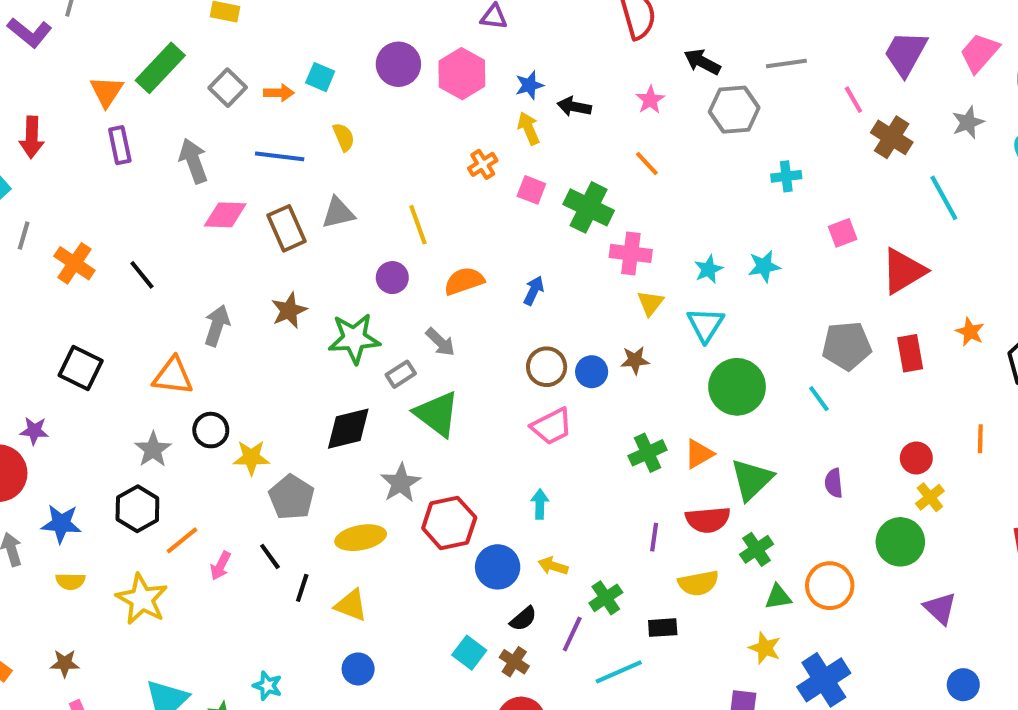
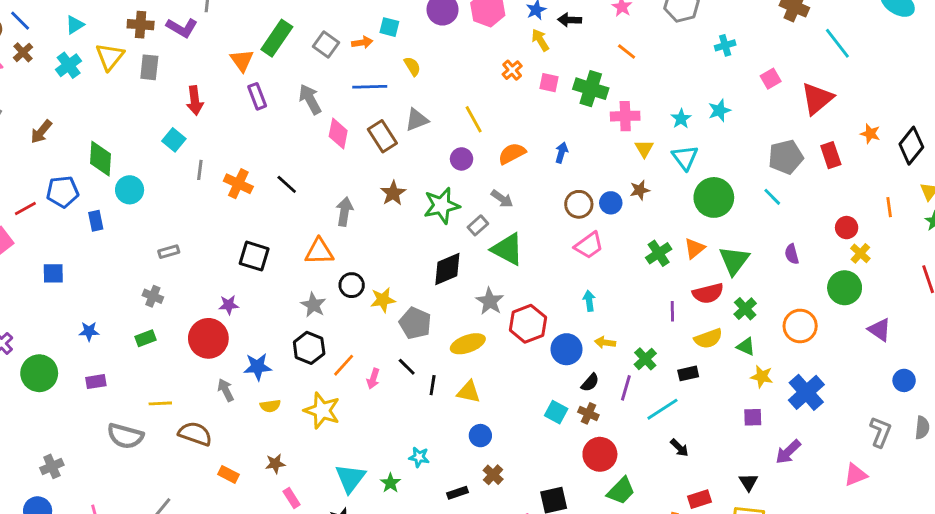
pink diamond: (225, 215) -> (338, 133), turned -72
green triangle: (778, 597) -> (746, 347), moved, turned 42

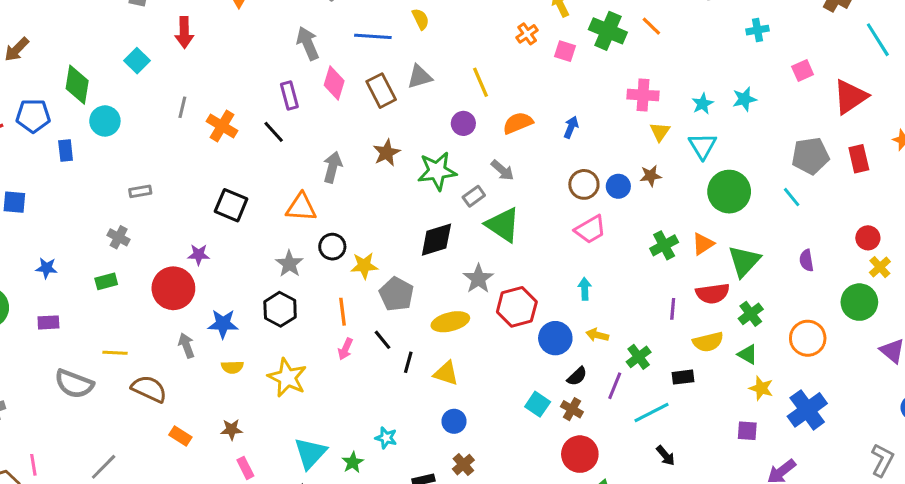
green cross: (591, 89) -> (608, 31), moved
purple rectangle: (257, 96) -> (289, 96), moved
cyan square: (174, 140) -> (137, 61), moved
orange line: (344, 365) -> (343, 312), moved, turned -55

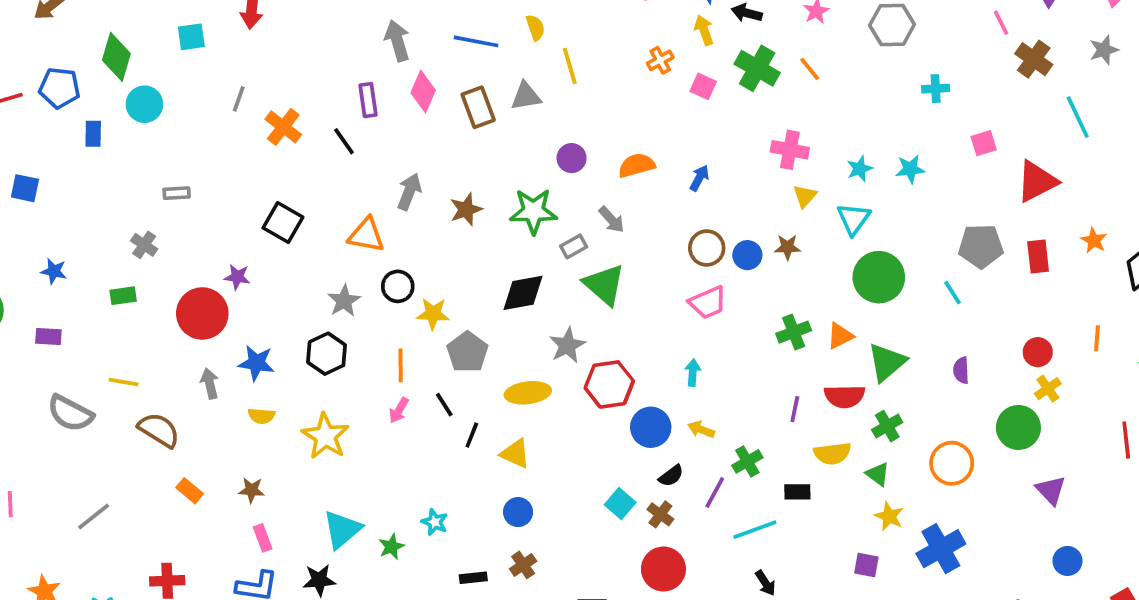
cyan square: (137, 61) -> (191, 37), turned 30
yellow line: (481, 82) -> (570, 66), moved
brown star: (387, 153) -> (466, 209), moved

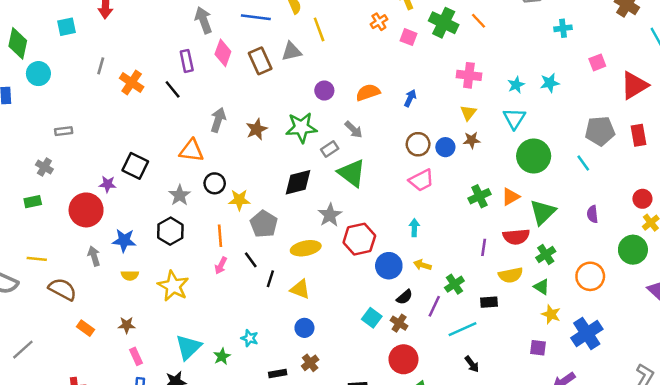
yellow triangle: (805, 196) -> (468, 113), moved
black square: (283, 223) -> (135, 166), moved

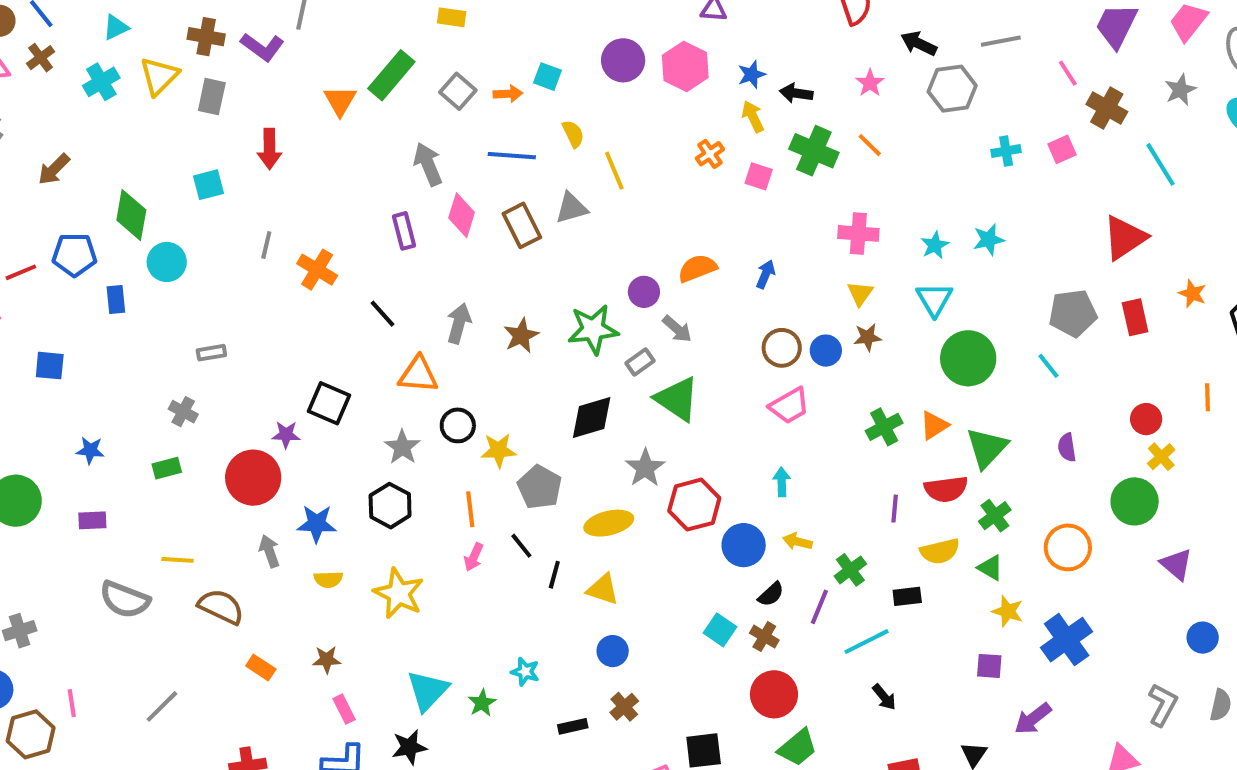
pink square: (597, 62) -> (1062, 149), moved
black line: (173, 89) -> (382, 314), moved
purple circle: (324, 90) -> (644, 292), moved

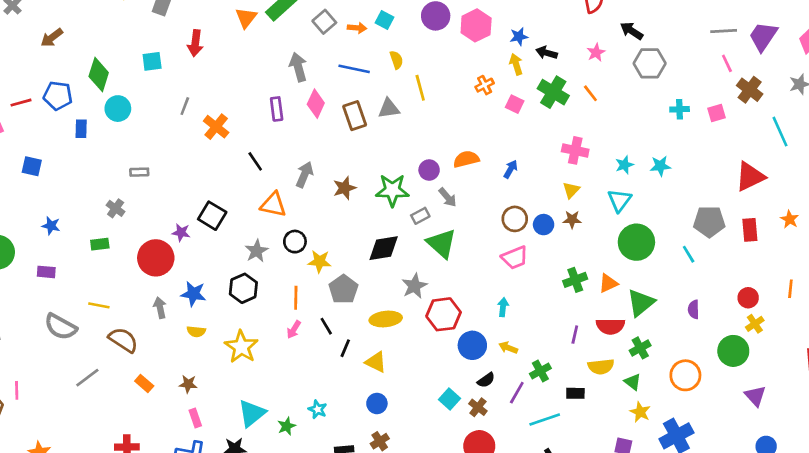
gray line: (1001, 41) -> (724, 31), moved
gray line: (162, 706) -> (87, 378), moved

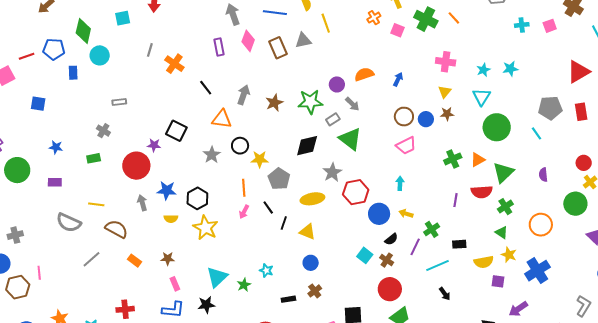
black hexagon: (243, 288) -> (197, 198), moved
yellow semicircle: (601, 367) -> (484, 262), moved

